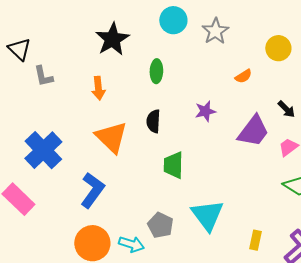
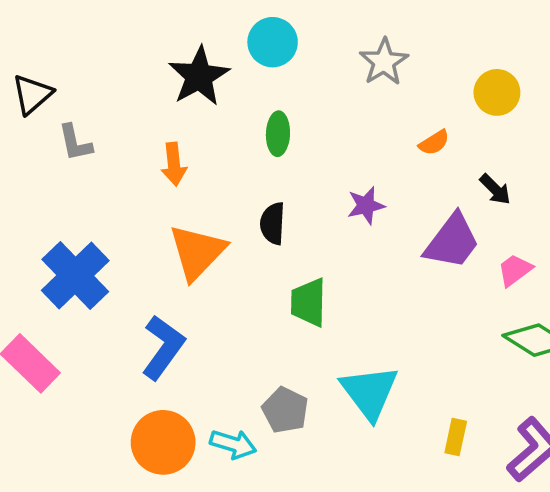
cyan circle: (173, 20) -> (273, 42), moved
black triangle: (19, 49) -> (32, 94), turned 35
black arrow: (286, 109) -> (495, 189), moved
orange triangle: (111, 137) -> (197, 252), turned 30

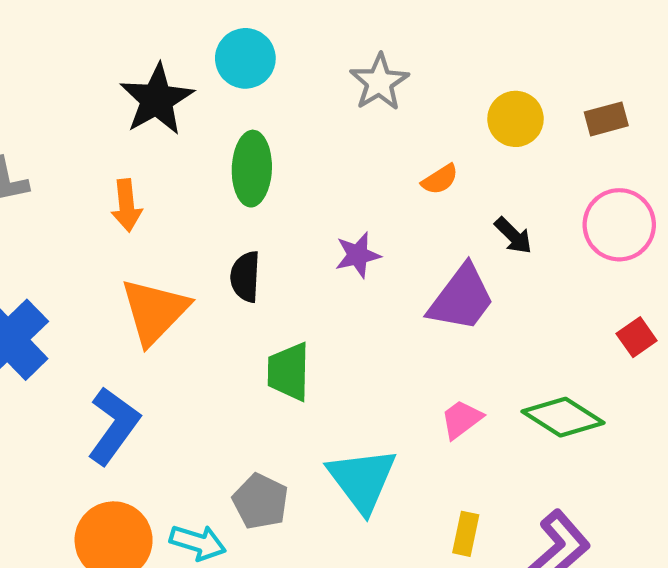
green ellipse: (278, 134) -> (252, 169), size x1.4
pink trapezoid: (515, 270) -> (461, 419), moved

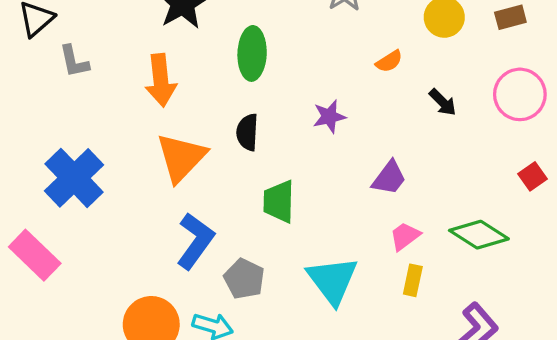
orange arrow: (126, 205) -> (161, 80), size x1.4
purple trapezoid: (461, 298) -> (389, 178), moved, size x0.7
blue L-shape: (114, 426) -> (195, 241), moved
gray pentagon: (260, 501) -> (244, 279), moved
yellow rectangle: (466, 534) -> (413, 280), moved

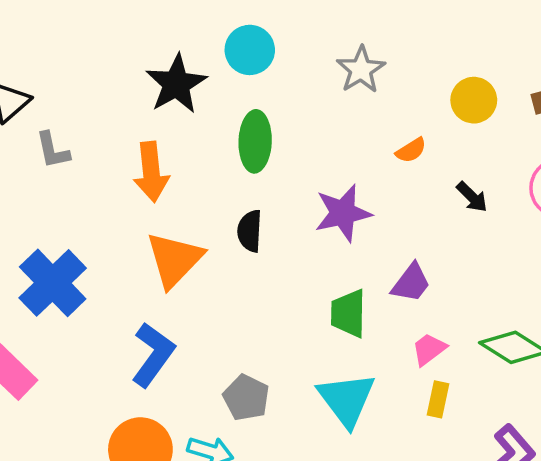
purple star: (329, 116) -> (343, 213), size x1.5
green trapezoid: (279, 202) -> (348, 313), moved
blue L-shape: (195, 241) -> (153, 355), moved

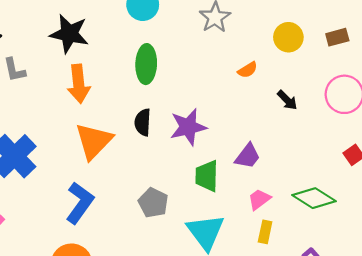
black star: (176, 84) -> (69, 34), moved, turned -30
purple star: (343, 213) -> (188, 127), moved
gray pentagon: (246, 398) -> (153, 203), moved

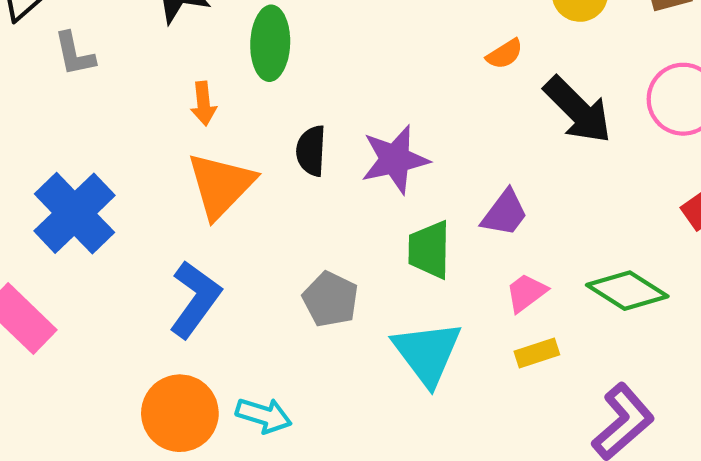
green ellipse: (146, 64) -> (270, 43), moved
orange arrow: (79, 84) -> (204, 103), moved, size x0.6
black arrow: (287, 100) -> (578, 110), size x1.8
yellow rectangle: (265, 232) -> (537, 353), turned 60

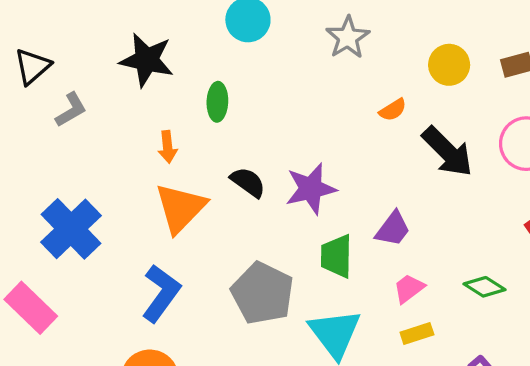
green ellipse: (270, 43) -> (217, 102), size x0.7
gray L-shape: (75, 54) -> (71, 110), turned -108
black semicircle: (311, 151) -> (248, 182), turned 123
green diamond: (627, 291) -> (484, 287), size x0.7
gray pentagon: (330, 299) -> (262, 293), size x1.5

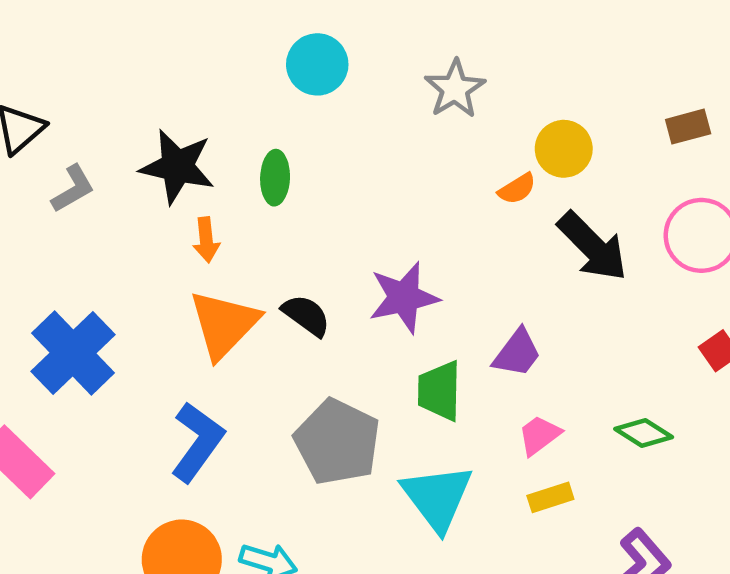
black star: (147, 60) -> (177, 167), moved
yellow circle: (449, 65) -> (564, 149), moved
black semicircle: (248, 182) -> (306, 315), moved

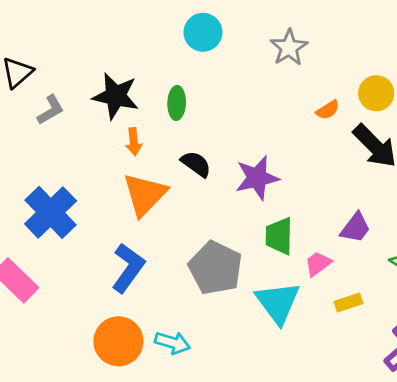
yellow circle: (564, 149) -> (376, 93), moved
black semicircle: (306, 315) -> (196, 164), moved
purple trapezoid: (517, 353) -> (355, 228), moved
pink trapezoid: (539, 435) -> (318, 264), moved

